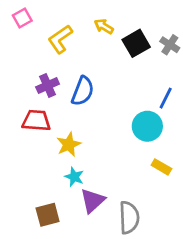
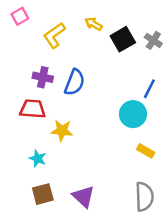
purple cross: (48, 85) -> (43, 77), turned 36
yellow star: (69, 144) -> (62, 131), turned 30
cyan star: (74, 177) -> (38, 159), moved
purple triangle: (93, 201) -> (83, 197), moved, turned -35
gray semicircle: (129, 218) -> (144, 197), moved

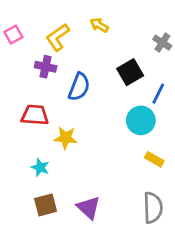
pink square: (20, 16) -> (13, 35), moved
black square: (123, 39) -> (130, 72), moved
purple cross: (43, 77) -> (46, 67), moved

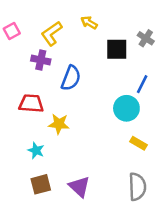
black square: (130, 72) -> (117, 49), moved, turned 30

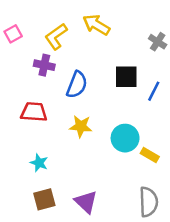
yellow arrow: (89, 23) -> (96, 25), size x1.5
black square: (117, 49) -> (126, 77), moved
cyan circle: (126, 108) -> (125, 138), moved
yellow star: (59, 124) -> (81, 126), moved

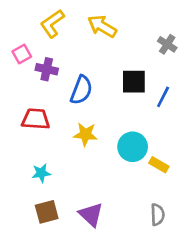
pink square: (13, 34) -> (22, 54), moved
yellow L-shape: (56, 36) -> (52, 24), moved
cyan star: (39, 163) -> (41, 173), turned -30
gray semicircle: (148, 202) -> (157, 215), size x0.7

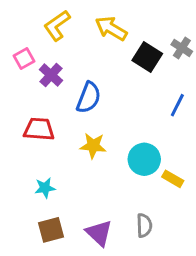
purple cross: (47, 69) -> (51, 75), turned 30
black square: (134, 82) -> (147, 57), moved, turned 32
gray semicircle: (157, 215) -> (144, 225), moved

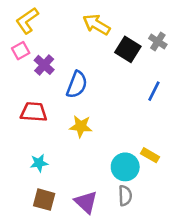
yellow L-shape: (57, 25) -> (27, 21), moved
cyan circle: (144, 159) -> (125, 167), moved
brown square: (51, 230) -> (44, 200), turned 30

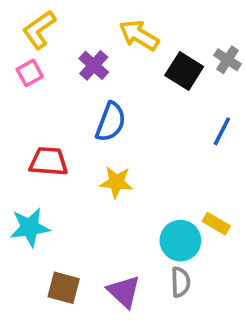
purple cross: (44, 65) -> (94, 65), moved
cyan star: (39, 163) -> (30, 227), moved, size x1.5

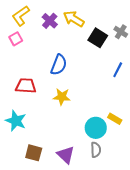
purple cross: (94, 65) -> (50, 21), moved
cyan star: (30, 227) -> (16, 121), turned 30

